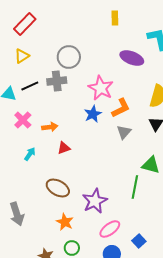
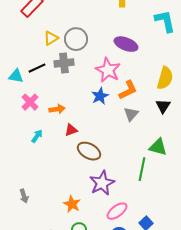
yellow triangle: (22, 56) -> (51, 38), moved
purple ellipse: (132, 58) -> (126, 44), moved
brown ellipse: (58, 188) -> (89, 151), moved
gray arrow: (17, 214) -> (24, 196), size x0.6

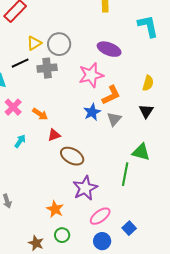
black line: (37, 68) -> (20, 63), moved
pink star: (108, 70) -> (91, 75), turned 30
yellow semicircle: (165, 78) -> (148, 83), size x0.7
blue star: (100, 96) -> (92, 112), moved
orange arrow: (57, 109) -> (40, 114), turned 42

